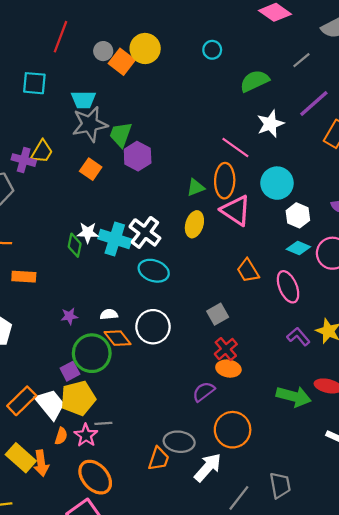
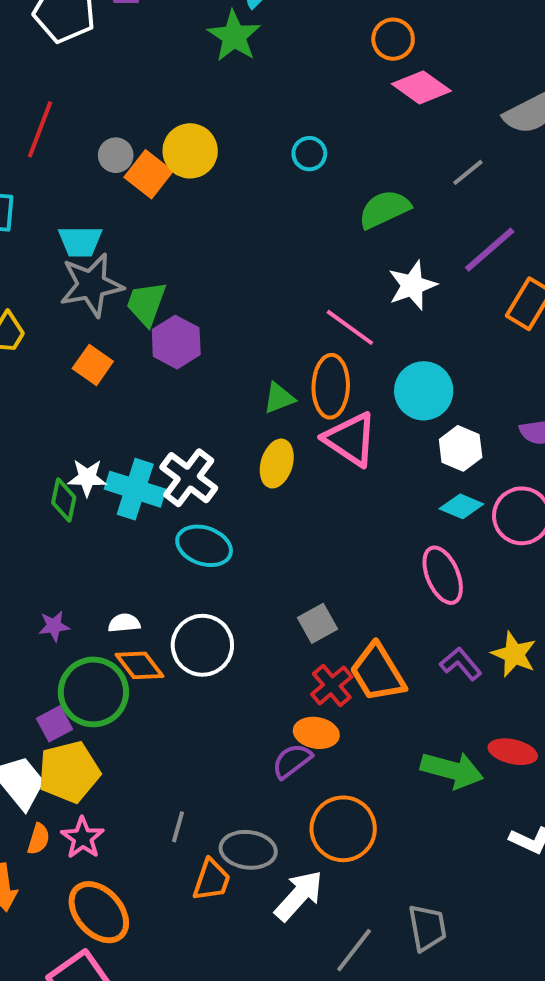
orange trapezoid: (248, 271) -> (378, 673), moved, size x1.4
orange ellipse: (228, 369) -> (316, 733), moved
gray line: (103, 423) -> (178, 827), moved, turned -70

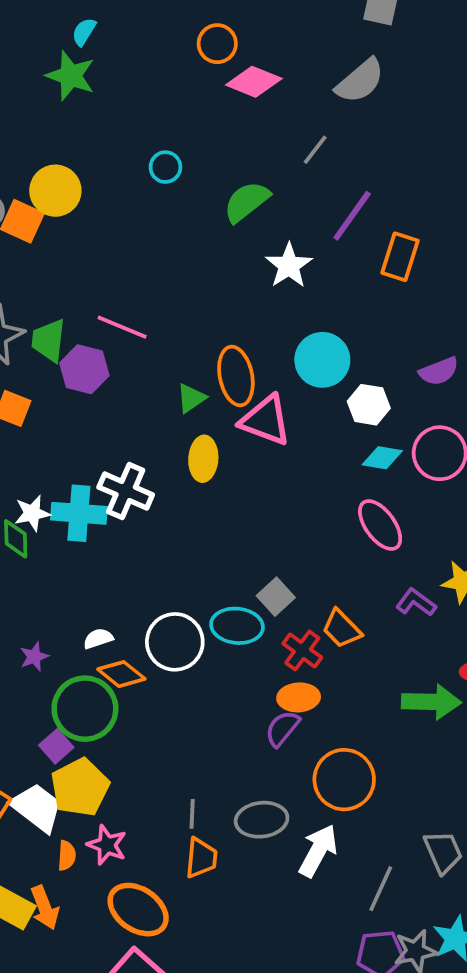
pink line: (350, 327) -> (122, 327), moved
cyan ellipse: (204, 546) -> (237, 626), moved
orange trapezoid: (378, 673) -> (342, 629), size x0.7
orange trapezoid: (212, 880) -> (201, 858), moved

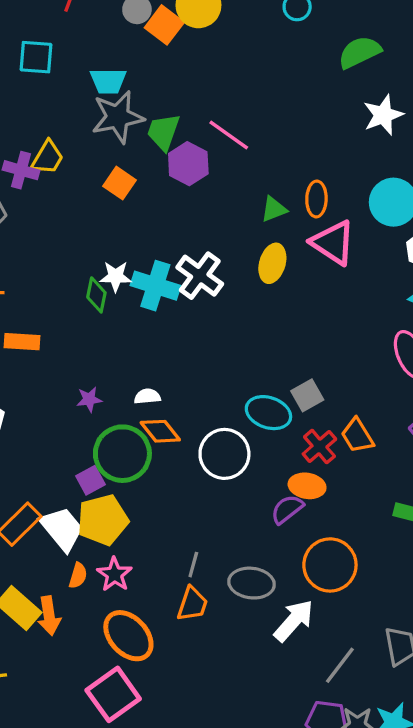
orange ellipse: (236, 376) -> (316, 199), size x0.7
white circle: (175, 642) -> (224, 454), moved

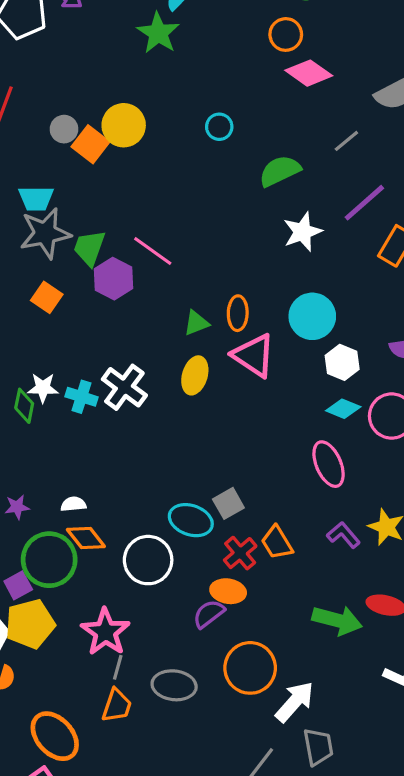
cyan cross: (155, 286) -> (81, 397), size x0.7
pink star: (114, 574) -> (105, 632), moved, size x1.4
white arrow: (294, 621) -> (295, 702), moved

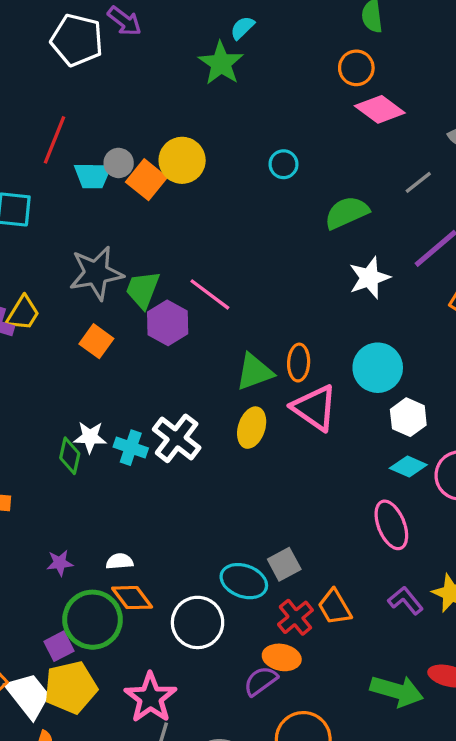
cyan trapezoid: (36, 198) -> (93, 175), moved
green triangle: (196, 323) -> (254, 372), size x1.4

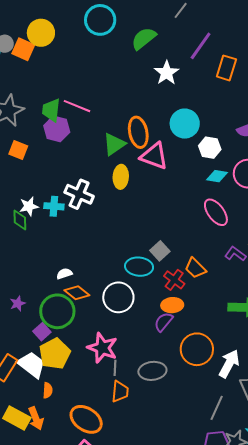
cyan circle: (283, 164) -> (100, 20), size x1.8
green trapezoid: (143, 290) -> (51, 110), moved
orange ellipse: (299, 363) -> (138, 132), size x1.4
purple star: (60, 563) -> (18, 303), moved

